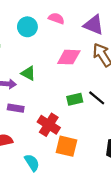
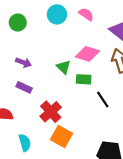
green triangle: (28, 73) -> (64, 67), moved
green rectangle: (75, 99) -> (84, 79), moved

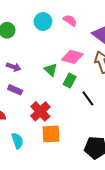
green rectangle: (84, 79) -> (70, 80), turned -64
orange square: (61, 137) -> (51, 134), turned -30

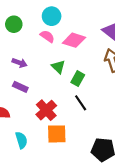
pink semicircle: (70, 20) -> (47, 36), moved
pink diamond: (72, 57) -> (74, 40), moved
black line: (88, 98) -> (81, 103), moved

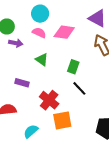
purple arrow: (20, 63) -> (16, 43), moved
green triangle: (58, 67) -> (42, 60), moved
cyan semicircle: (21, 140) -> (31, 131), turned -105

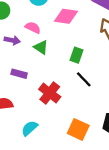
pink semicircle: (39, 33) -> (33, 28), moved
purple arrow: (16, 43) -> (12, 40), moved
orange square: (62, 120) -> (78, 129), moved, turned 36

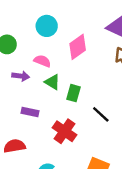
pink diamond: (66, 16) -> (78, 47), turned -40
green rectangle: (76, 55) -> (73, 93), moved

